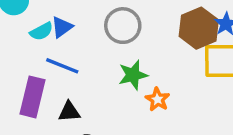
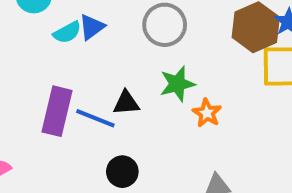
blue line: (62, 66) -> (95, 118), moved
black triangle: (69, 112) -> (126, 103), moved

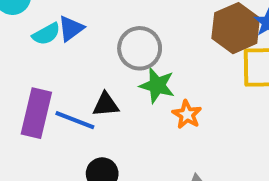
gray circle: (165, 25) -> (140, 48), moved
green star: (177, 84) -> (157, 85), turned 30

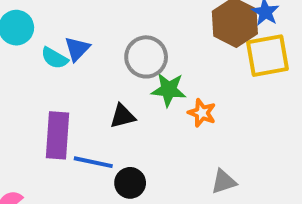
cyan semicircle: (46, 34) -> (54, 58), turned 68
blue line: (75, 120) -> (93, 162), moved

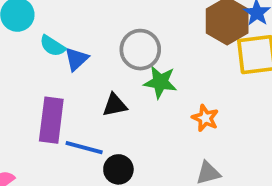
blue triangle: (77, 49) -> (76, 59), moved
orange star: (202, 113) -> (205, 118), moved

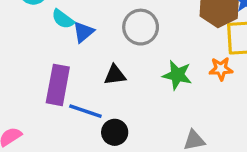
green star: (160, 82) -> (177, 75), moved
orange star: (205, 118) -> (221, 69), moved, turned -30

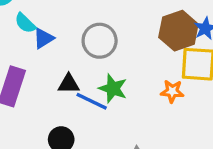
green star: (177, 75) -> (113, 88), moved
blue line: (85, 111) -> (92, 101), moved

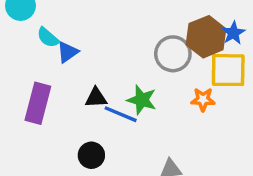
gray circle: (100, 41) -> (173, 54), moved

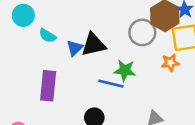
blue triangle: (68, 52) -> (75, 48), moved
black triangle: (96, 98) -> (94, 45), moved, size x1.5

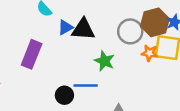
orange star: (170, 63) -> (150, 53), moved
blue line: (111, 84) -> (86, 86), moved, turned -30

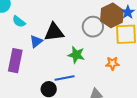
blue triangle: (65, 27) -> (36, 41), moved
orange star: (150, 53) -> (112, 63), moved

